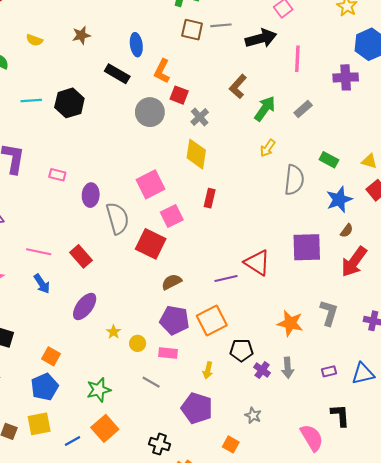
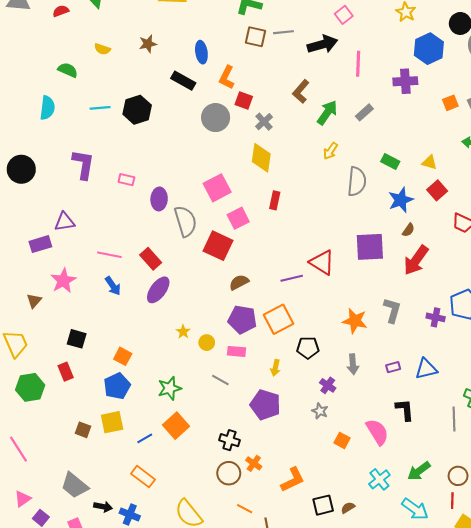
purple ellipse: (85, 306) -> (158, 290), moved
purple cross: (262, 370) -> (328, 385), moved
orange square: (231, 444) -> (342, 440), moved

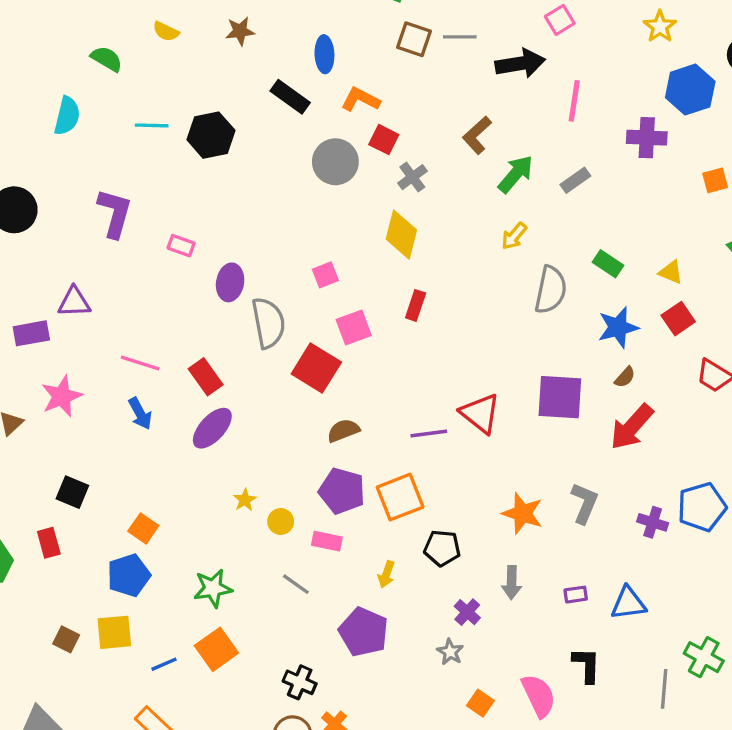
orange L-shape: (227, 77) -> (361, 99), turned 85
pink square: (217, 188) -> (325, 275), size x0.6

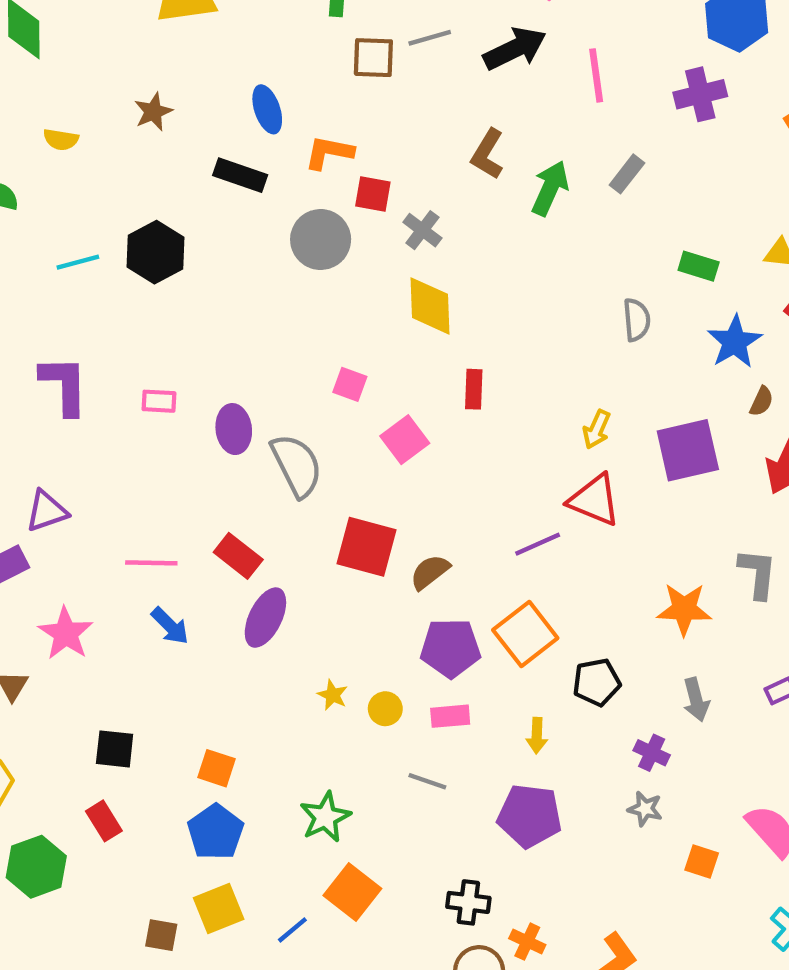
yellow arrow: (514, 236) -> (597, 429), moved
pink square: (325, 275) -> (350, 384), turned -32
gray semicircle: (551, 290) -> (637, 320), size x0.7
red square: (316, 368) -> (367, 547), moved

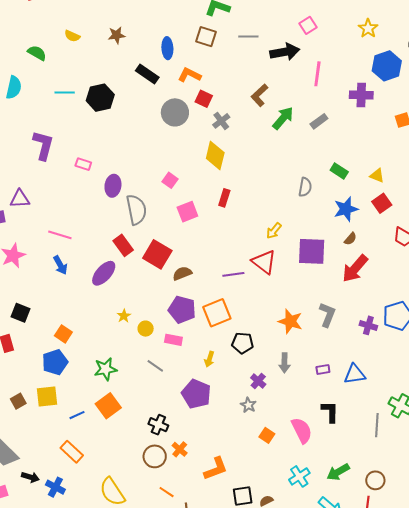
brown square: (373, 58) -> (206, 37), moved
red rectangle: (238, 556) -> (123, 245), moved
brown square: (161, 935) -> (18, 401), turned 35

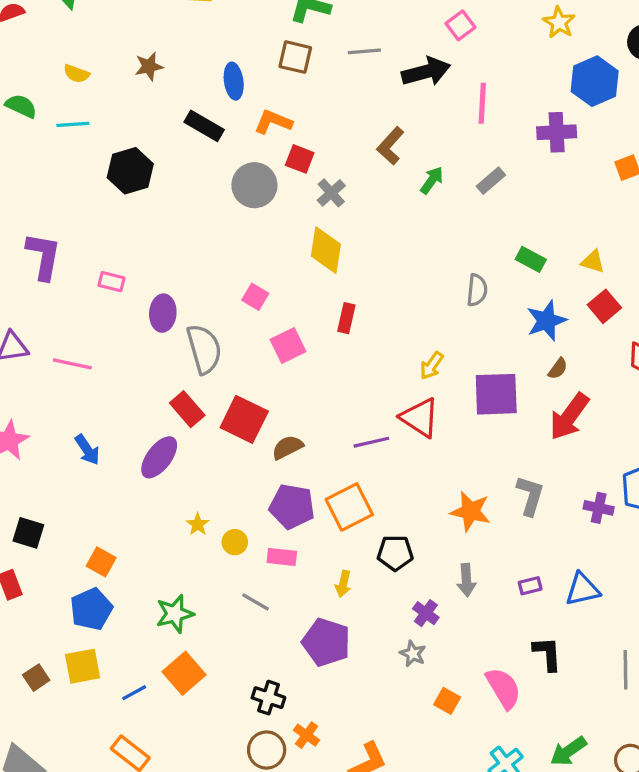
cyan line: (65, 92) -> (73, 124), moved
green arrow: (283, 118) -> (432, 180), size x0.7
pink line: (60, 235) -> (72, 364), moved

